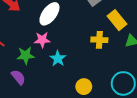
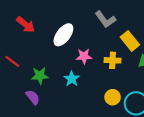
pink star: (42, 40) -> (84, 56), moved
yellow circle: (84, 87) -> (113, 97), moved

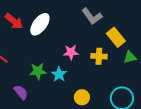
white ellipse: (63, 35) -> (40, 24), moved
green star: (40, 76) -> (38, 71), moved
yellow circle: (113, 97) -> (82, 97), moved

